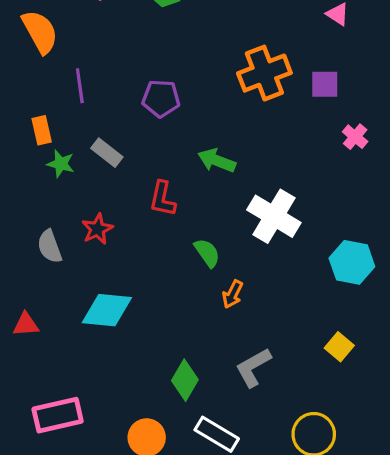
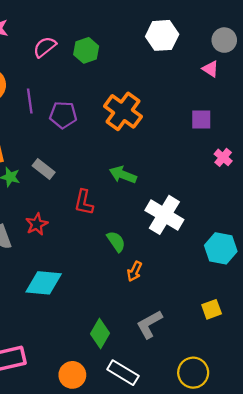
orange cross: (264, 73) -> (123, 111), moved, turned -33
purple line: (80, 86) -> (30, 101), moved
purple pentagon: (161, 99) -> (63, 115), moved
yellow square: (339, 347) -> (212, 309), turned 30

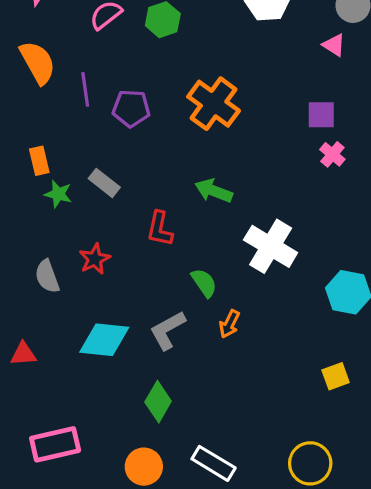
pink cross: (223, 157) -> (332, 154), moved
gray L-shape: (149, 324) -> (168, 330), moved
green diamond: (100, 334) -> (158, 402), moved

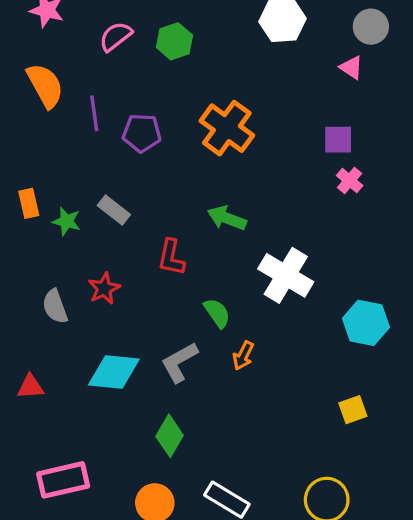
orange rectangle: (39, 161) -> (29, 203), moved

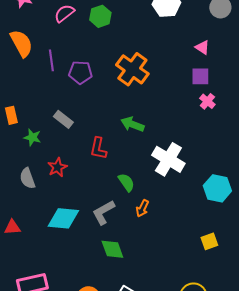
pink triangle: (351, 68) -> (202, 47), moved
green star: (66, 221) -> (32, 137), moved
green diamond: (170, 436) -> (112, 249), moved, turned -50

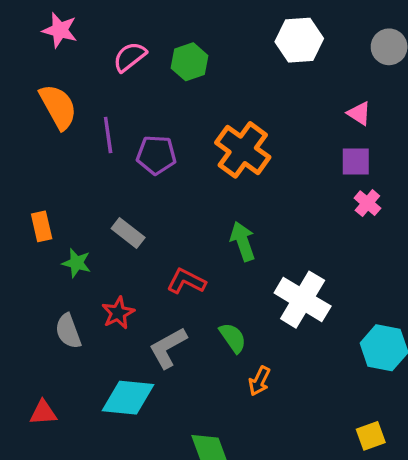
green arrow: (132, 124) -> (243, 241), turned 50
red L-shape: (98, 148) -> (186, 281), turned 105
gray L-shape: (103, 212) -> (168, 348), moved

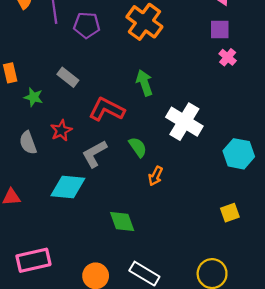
red L-shape: (186, 281) -> (107, 109), size x1.4

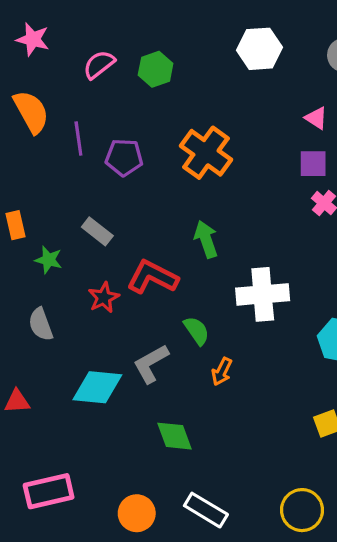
white cross: (184, 122) -> (263, 294), turned -36
red star: (61, 130) -> (104, 298), moved
gray L-shape: (94, 154) -> (151, 364), moved

